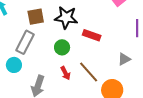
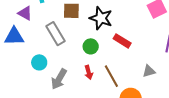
gray rectangle: (25, 42) -> (56, 34), turned -70
cyan circle: (14, 65) -> (39, 62), moved

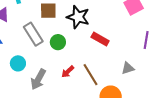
green circle: (91, 46) -> (58, 42), moved
red arrow: (89, 72) -> (68, 72), turned 64

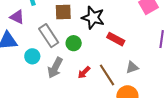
cyan circle: (18, 63) -> (32, 56), moved
gray triangle: (128, 68) -> (132, 67), moved
gray arrow: (38, 79) -> (55, 68), moved

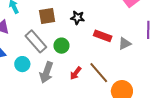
black star: (93, 18) -> (77, 18), size x0.6
gray triangle: (132, 67) -> (125, 44), moved

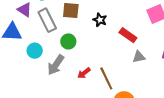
red rectangle: (103, 36) -> (128, 35), moved
gray rectangle: (36, 41) -> (47, 20), moved
green circle: (61, 46) -> (68, 41), moved

